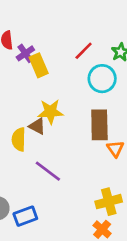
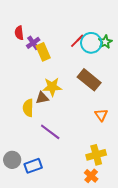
cyan circle: (102, 79) -> (91, 43), moved
brown rectangle: (99, 125) -> (89, 80), moved, turned -50
brown triangle: (37, 126) -> (42, 98), turned -40

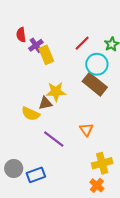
cyan circle: (91, 43) -> (97, 64), moved
yellow semicircle: (28, 108) -> (31, 114), turned -66
orange triangle: (101, 115) -> (86, 130), moved

